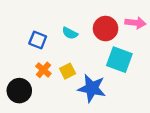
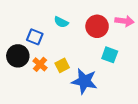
cyan semicircle: (70, 33) -> (61, 22), moved
cyan square: (119, 60) -> (110, 55), size x0.7
black circle: (19, 91) -> (18, 56), moved

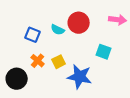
cyan semicircle: (61, 22) -> (58, 30), moved
red circle: (97, 26) -> (79, 23), moved
black circle: (18, 56) -> (17, 79), moved

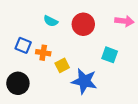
cyan semicircle: (58, 30) -> (51, 21), moved
blue square: (33, 35) -> (23, 45), moved
orange cross: (38, 61) -> (43, 53), moved, turned -32

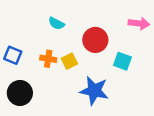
red circle: (83, 24) -> (95, 40), moved
blue square: (23, 45) -> (13, 55), moved
yellow square: (62, 65) -> (69, 61), moved

